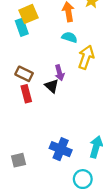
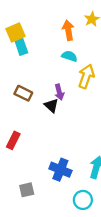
yellow square: (28, 14) -> (15, 33), moved
red rectangle: (26, 94) -> (13, 140), moved, turned 42
gray square: (19, 160) -> (27, 190), moved

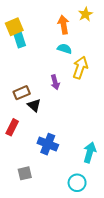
brown rectangle: (23, 93) -> (22, 93), moved, turned -49
black triangle: (51, 106) -> (34, 105), moved
blue cross: (60, 170) -> (48, 144), moved

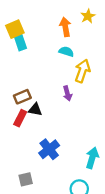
purple arrow: (55, 82) -> (67, 93), moved
black triangle: (34, 105) -> (35, 110), turned -32
red rectangle: (12, 127) -> (20, 118), moved
blue cross: (48, 144) -> (49, 149), turned 30

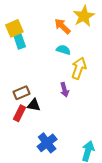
yellow star: (88, 16) -> (84, 16), size x1.5
orange arrow: (65, 27) -> (62, 26), turned -36

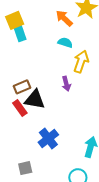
black triangle: (34, 105) -> (35, 100), size x1.5
red rectangle: (19, 113) -> (20, 108), turned -63

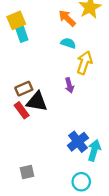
blue cross: (48, 139) -> (78, 142), moved

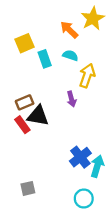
yellow square: (16, 20) -> (25, 43), moved
cyan rectangle: (22, 33) -> (45, 59), moved

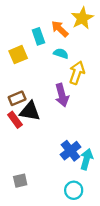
yellow square: (25, 43) -> (18, 55), moved
cyan rectangle: (45, 59) -> (38, 36), moved
purple arrow: (71, 99) -> (62, 95), size x1.5

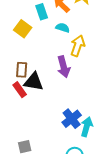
yellow square: (18, 55) -> (23, 29), turned -30
brown rectangle: (17, 98) -> (22, 70), turned -63

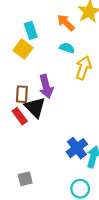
cyan rectangle: (42, 12) -> (31, 30), moved
purple arrow: (64, 67) -> (46, 86), moved
black triangle: (34, 82) -> (35, 107), turned 35

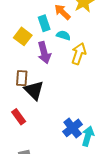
cyan rectangle: (31, 30) -> (44, 23), moved
purple arrow: (46, 86) -> (44, 53), moved
red rectangle: (20, 116) -> (19, 117), moved

